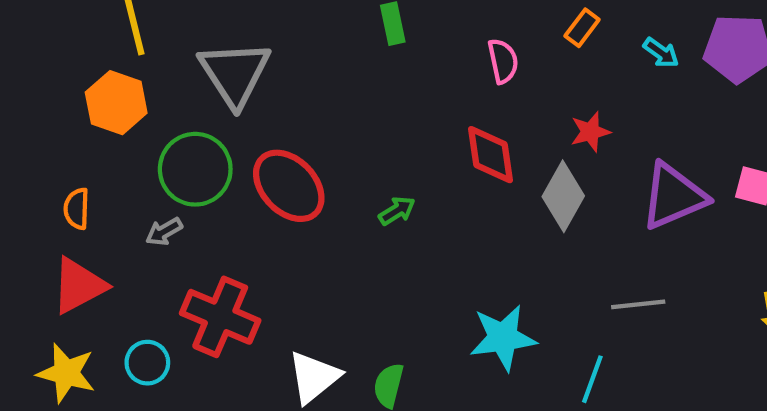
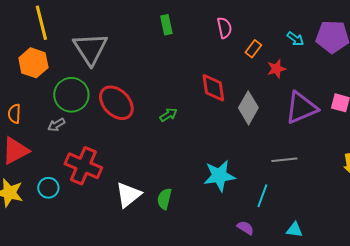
orange rectangle: (582, 28) -> (253, 49), moved
pink semicircle: (503, 61) -> (224, 28), moved
red star: (590, 132) -> (276, 69), moved

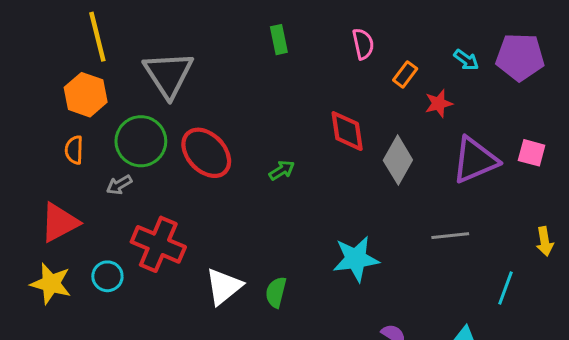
orange semicircle: (14, 114) -> (74, 150), moved
cyan line: (262, 196) -> (505, 288), moved

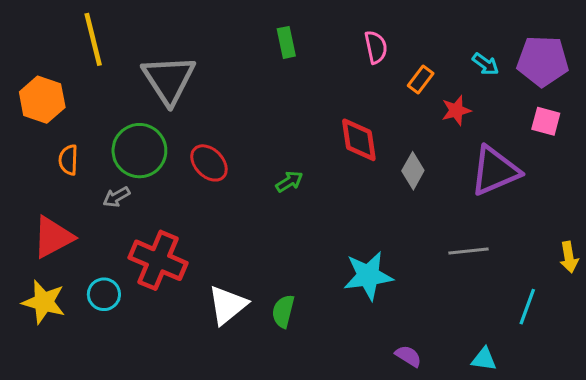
orange hexagon: (86, 95) -> (42, 100), moved
red ellipse: (206, 153) -> (209, 163), size x0.7
pink square: (532, 153) -> (546, 121), moved
gray diamond: (398, 160) -> (413, 171), size x0.7

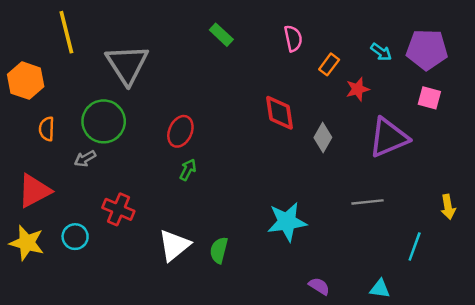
green rectangle: (286, 42) -> (221, 35), turned -35
red ellipse: (209, 163) -> (180, 131), moved, turned 68
green arrow: (289, 182) -> (188, 170), moved, turned -30
red cross: (158, 260) -> (118, 209), size x0.7

